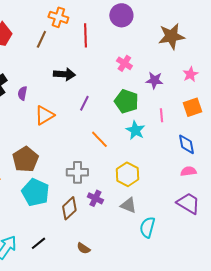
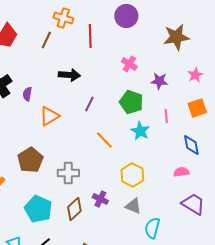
pink semicircle: (188, 171) -> (181, 172), moved
gray cross: (77, 172) -> (68, 173), moved
cyan pentagon: (35, 192) -> (38, 209), moved

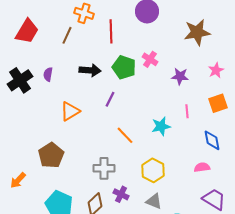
purple semicircle: (27, 94) -> (48, 74), moved
green pentagon: (131, 102) -> (124, 67), moved
cyan star: (140, 131) -> (161, 126), turned 30
gray cross: (68, 173) -> (104, 168), moved

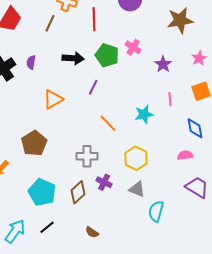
purple star: (180, 76) -> (163, 64), turned 30

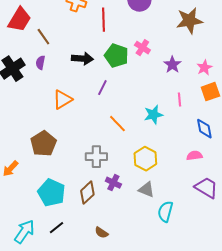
brown line: (50, 23) -> (43, 37), moved, turned -60
pink star: (199, 58) -> (204, 68), moved

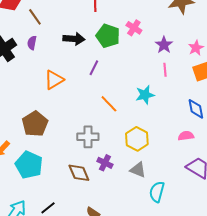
pink line: (179, 100) -> (165, 70), moved
cyan pentagon: (51, 193) -> (29, 165), moved
brown diamond: (87, 193) -> (79, 173), turned -70

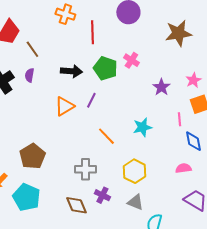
purple star: (164, 45) -> (161, 87), moved
pink line: (165, 70) -> (179, 119), moved
orange triangle: (54, 80) -> (64, 106), moved

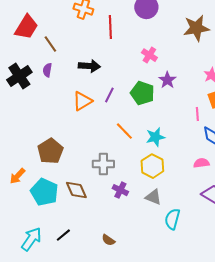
green pentagon: (105, 68) -> (142, 93), moved
purple star: (161, 87) -> (167, 80), moved
cyan star: (142, 127) -> (155, 137), moved
brown diamond: (76, 205) -> (76, 190), moved

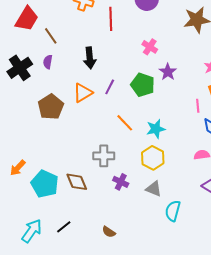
black arrow: (89, 66) -> (90, 58), turned 80
brown pentagon: (50, 151) -> (51, 107), moved

